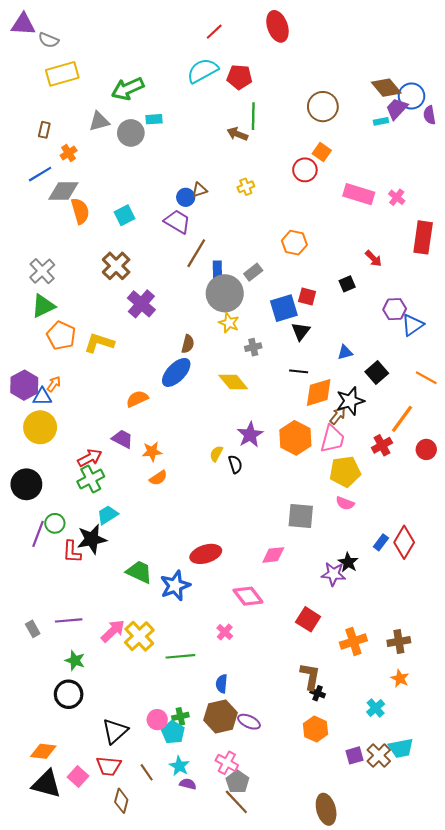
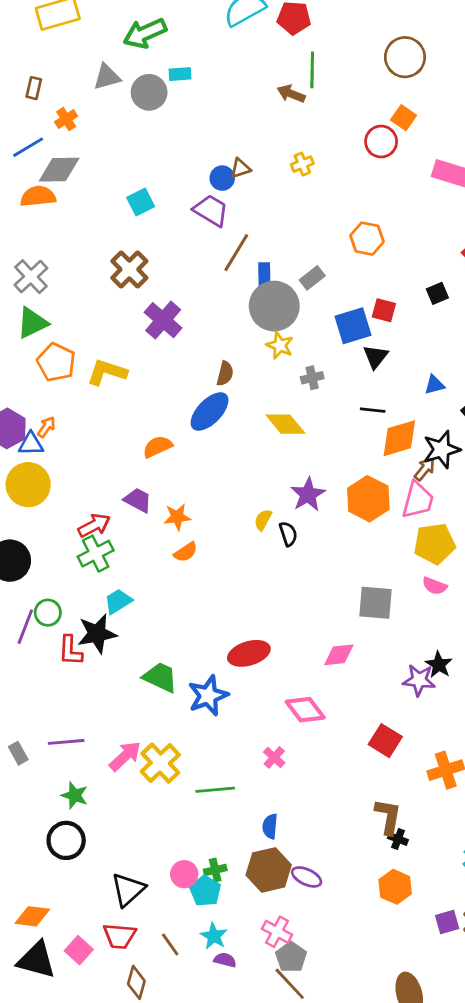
orange semicircle: (80, 211) -> (38, 196), moved, turned -80

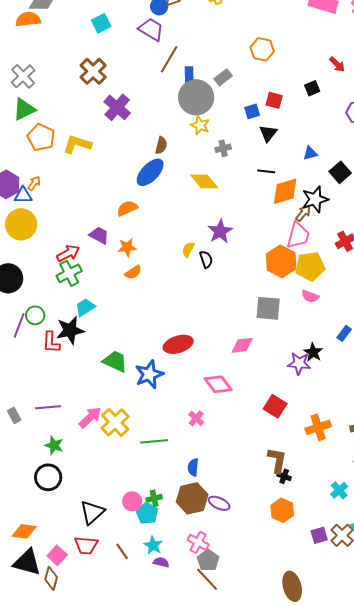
blue square: (353, 326) -> (252, 111), size x0.6
orange semicircle: (157, 447) -> (127, 208), moved
orange hexagon: (368, 499) -> (281, 261), moved
brown diamond: (136, 982) -> (51, 578), moved

